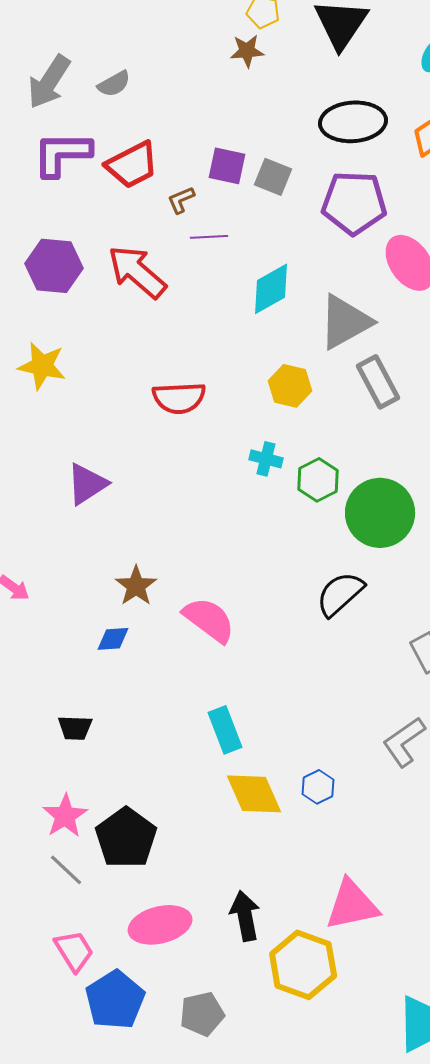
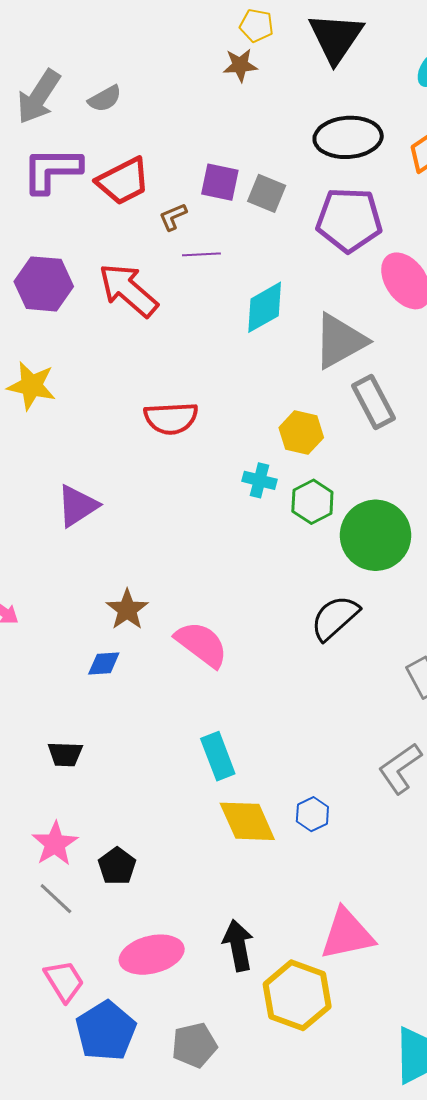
yellow hexagon: (290, 386) -> (301, 433), moved
black pentagon: (126, 838) -> (117, 866), size x0.6

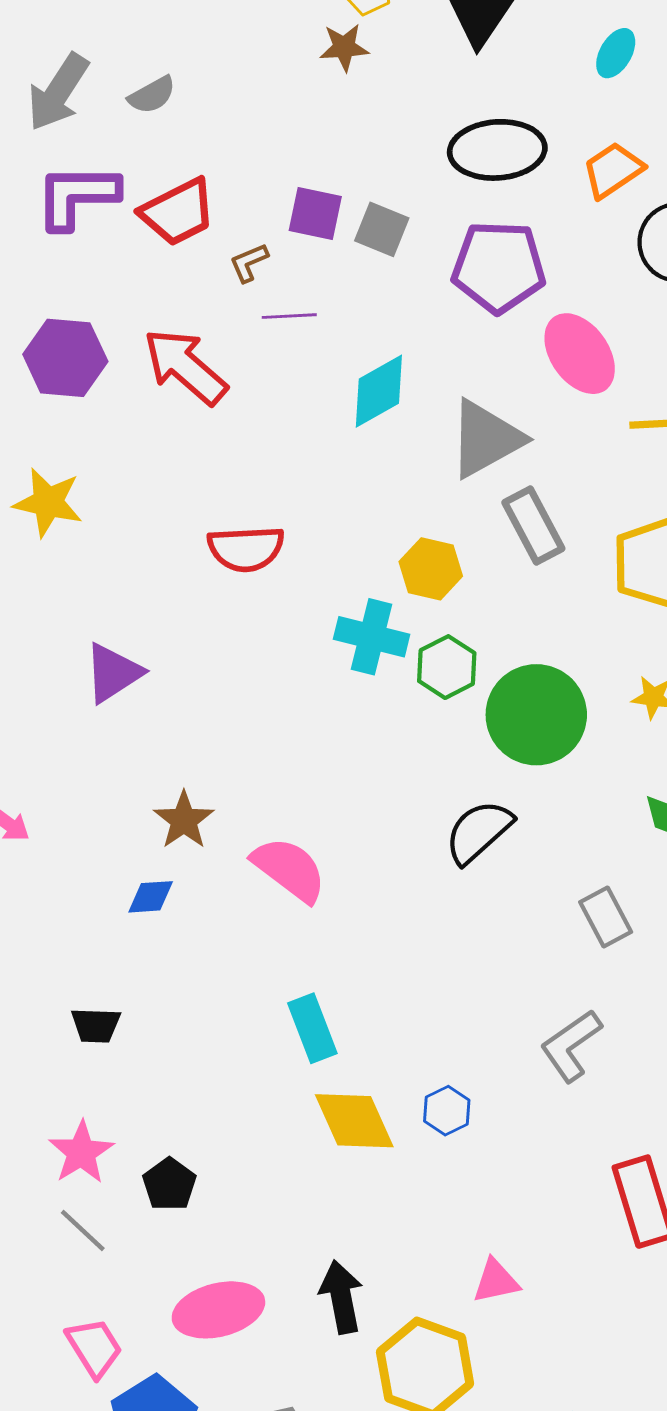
cyan cross: (260, 480) -> (372, 637), size x1.5
pink triangle: (347, 934) -> (496, 1281), size x0.6

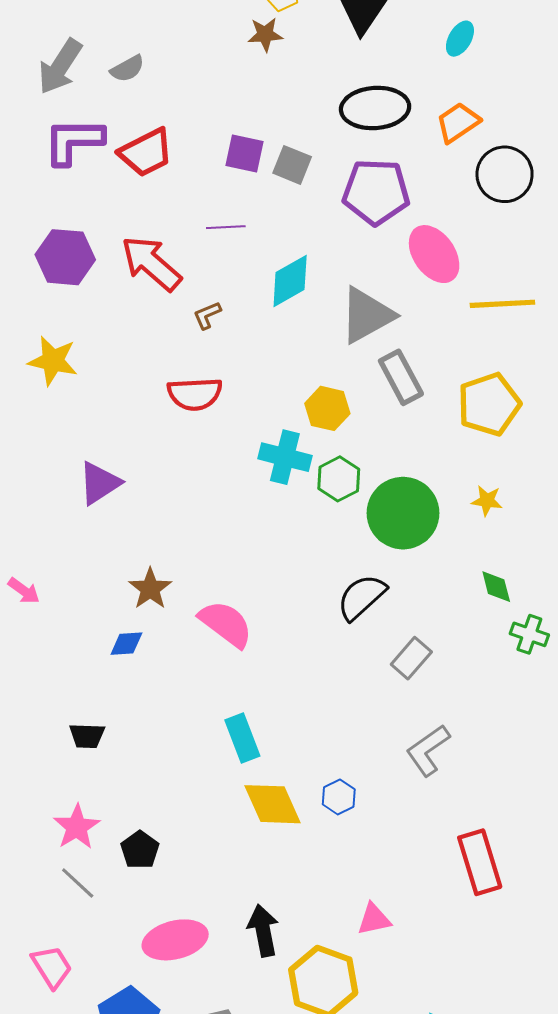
brown L-shape: (249, 263) -> (207, 315), moved
gray rectangle: (606, 917) -> (411, 658), moved, turned 69
pink trapezoid: (94, 1347) -> (52, 967), moved

